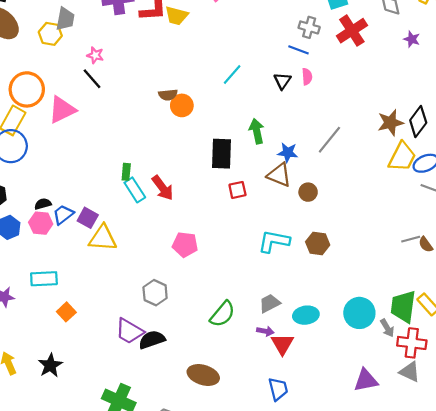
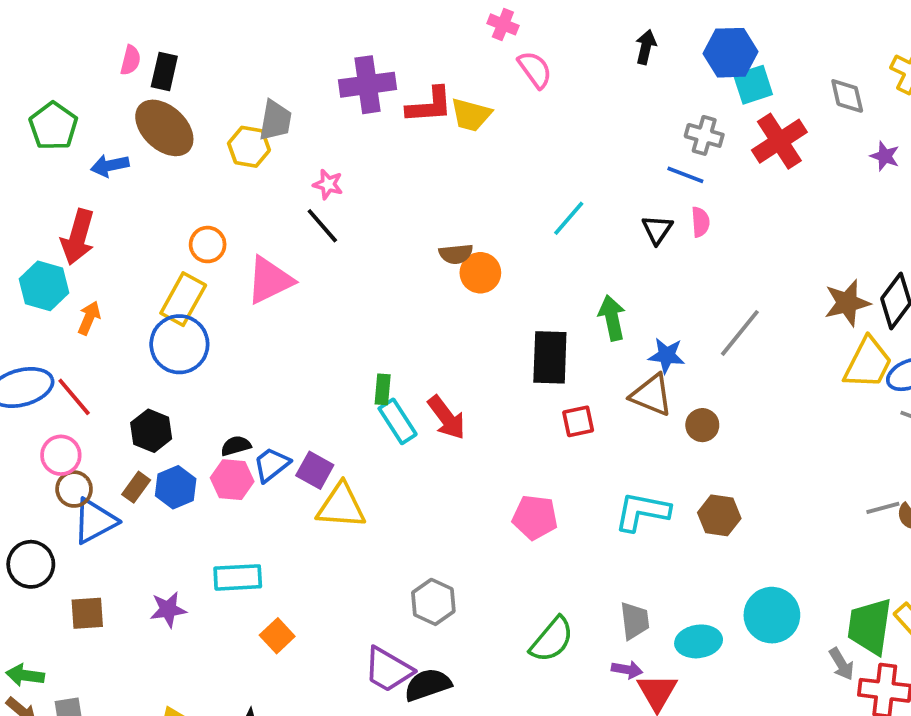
orange circle: (27, 89) -> (208, 245), size x0.6
pink pentagon: (185, 245) -> (535, 517), moved
gray trapezoid: (270, 303) -> (635, 621), turned 110
cyan circle: (359, 313) -> (772, 615), moved

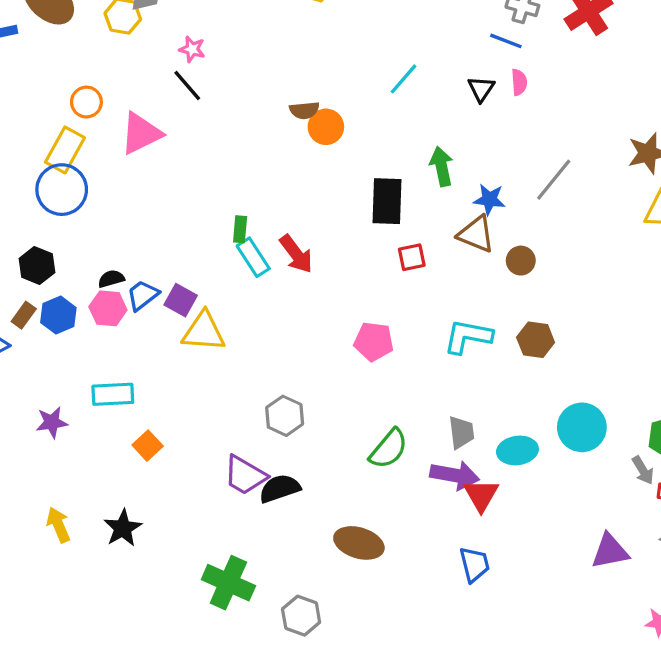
purple arrow: (627, 670) -> (455, 475), size x1.8

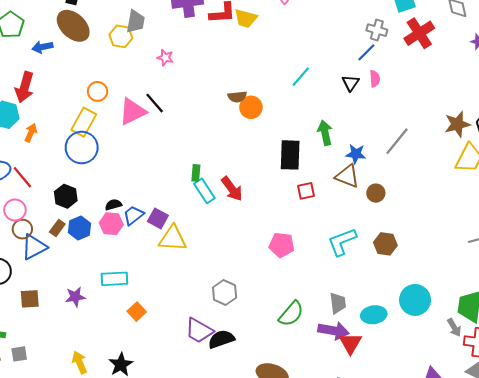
blue line: (506, 41) -> (366, 52), turned -66
black line: (187, 86) -> (155, 103), moved
cyan L-shape: (468, 337) -> (342, 242), turned -32

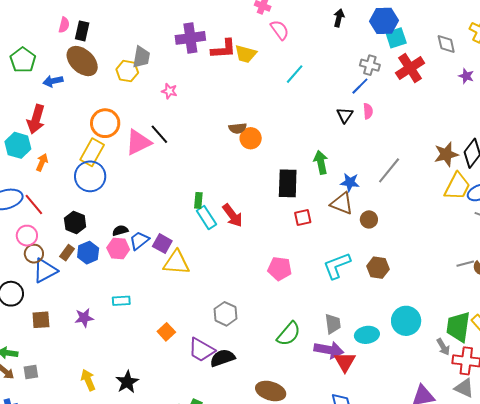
cyan line: (301, 77) -> (295, 74), moved
orange circle: (98, 91) -> (105, 123), size x1.5
cyan rectangle: (114, 279) -> (121, 301), size x0.7
orange square: (137, 312) -> (166, 332), moved

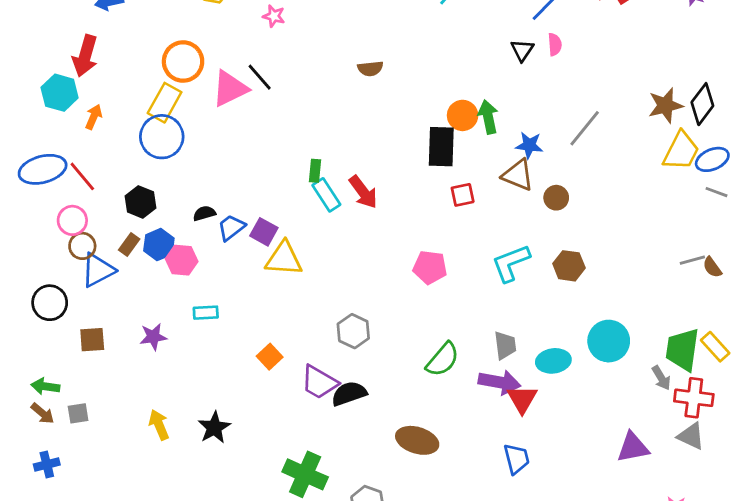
orange circle: (251, 138) -> (463, 115), moved
pink hexagon: (118, 249) -> (182, 260), moved

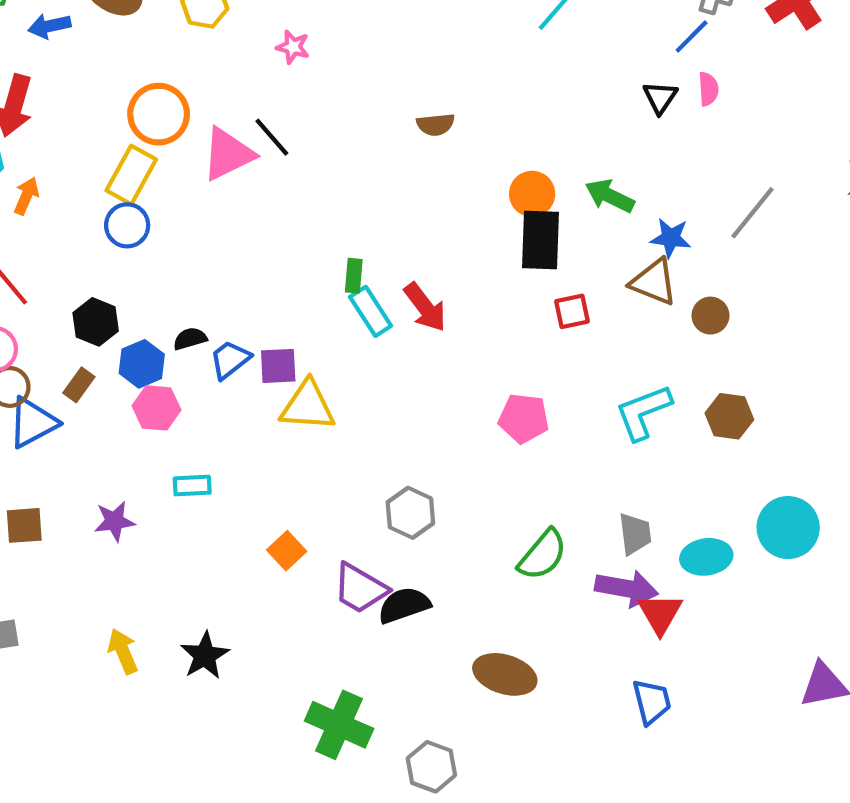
orange circle: (463, 115) -> (532, 194), moved
green arrow: (488, 117) -> (610, 196), turned -52
blue circle: (162, 137) -> (127, 225), size x0.7
purple square: (264, 232) -> (278, 366), turned -32
blue hexagon: (159, 245) -> (142, 364), moved

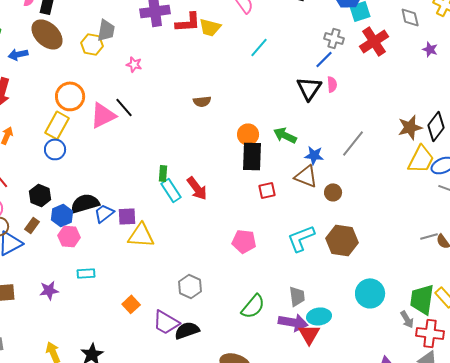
black triangle: (660, 97) -> (309, 88), size x1.5
black semicircle: (190, 339) -> (85, 203), size x1.8
brown hexagon: (729, 416) -> (342, 240), size x1.4
cyan ellipse: (706, 557) -> (319, 316), moved

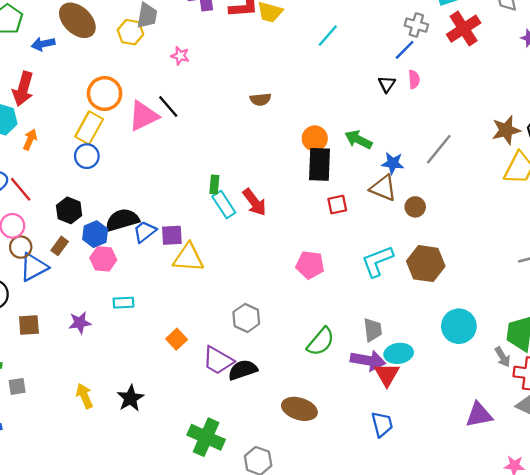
black triangle: (309, 88) -> (387, 84), size x0.6

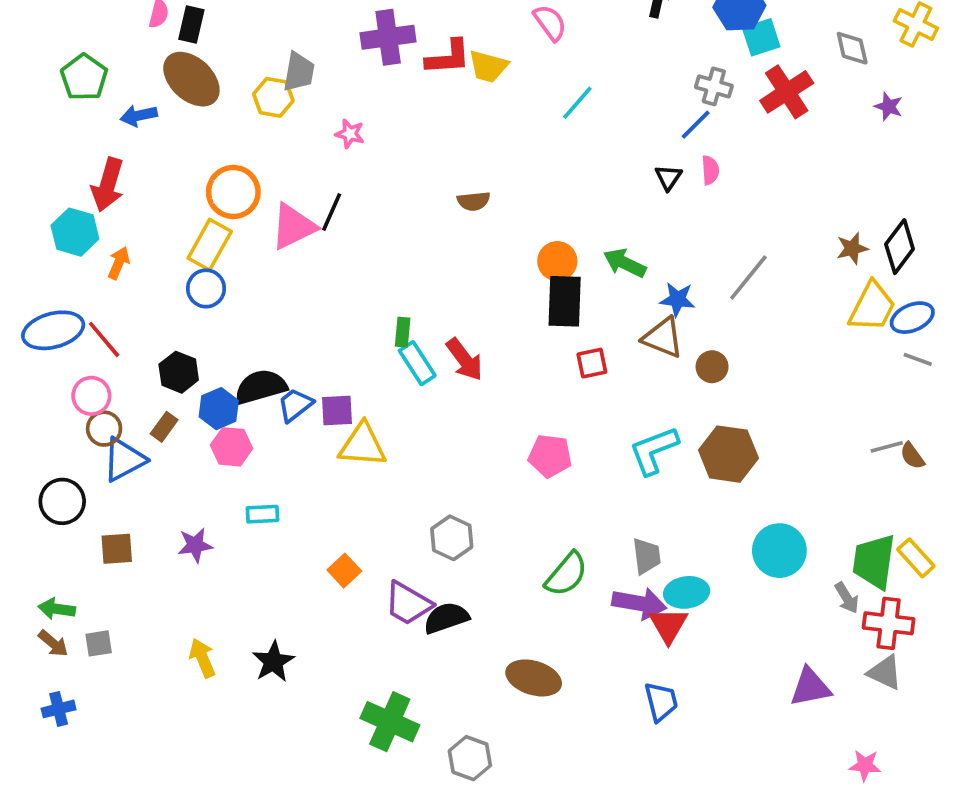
black line: (168, 107) -> (332, 212), turned 65
brown star: (506, 130) -> (852, 248), size x0.7

